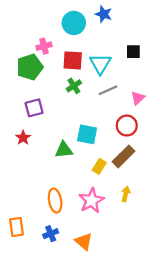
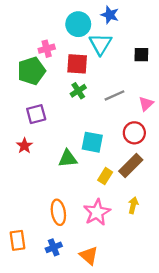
cyan triangle: (100, 64) -> (100, 44), moved

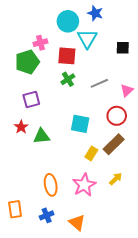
green triangle: (68, 159) -> (41, 136), moved
yellow arrow: (133, 205) -> (116, 179), turned 32

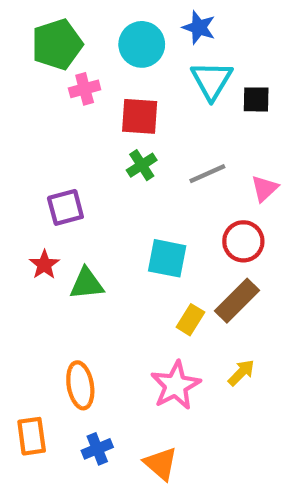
cyan triangle: (87, 39) -> (212, 80), moved
green pentagon: (27, 62) -> (57, 44), moved
orange ellipse: (51, 185) -> (80, 385), moved

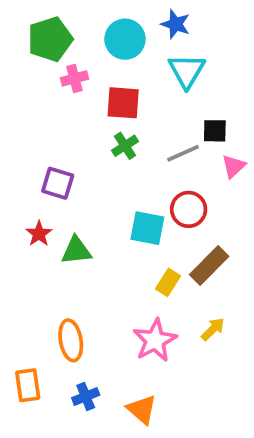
black square: (256, 99) -> (215, 131), moved
purple square: (65, 207) -> (58, 183), turned 32
red circle: (243, 241) -> (189, 209), moved

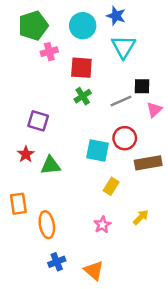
brown rectangle: (209, 266) -> (148, 163), moved, turned 35
pink star: (155, 340) -> (102, 225), size x0.6
orange rectangle: (28, 385) -> (18, 204), moved

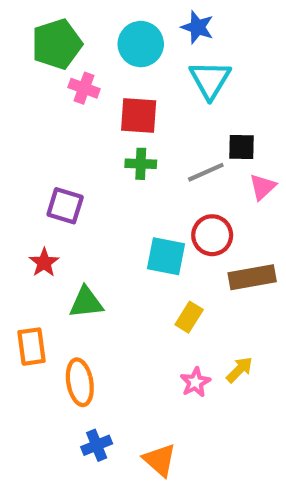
pink cross: (49, 52) -> (84, 88), turned 35
green cross: (83, 96) -> (141, 164), turned 35
green triangle: (51, 165) -> (86, 302), moved
pink star: (102, 225) -> (195, 382), moved

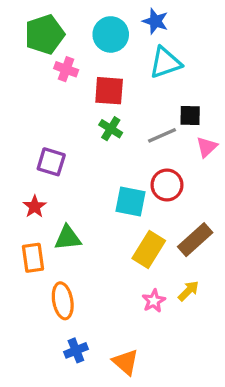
cyan triangle: (210, 80) -> (165, 63), turned 40
green cross: (141, 164) -> (111, 129), turned 30
brown rectangle: (252, 277) -> (195, 240), moved, turned -32
yellow rectangle: (189, 317) -> (149, 250), size x1.5
orange rectangle: (32, 347) -> (33, 258), moved

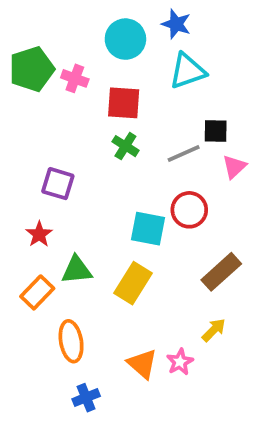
green pentagon: (45, 34) -> (32, 69), moved
yellow rectangle: (149, 250) -> (133, 283), moved
orange rectangle: (33, 258) -> (37, 292), turned 52
pink star: (154, 301) -> (180, 362), moved
orange triangle: (126, 362) -> (142, 364), moved

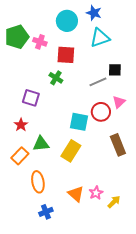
green cross: (125, 146) -> (56, 78), moved
pink triangle: (234, 167) -> (119, 102), moved
brown rectangle: (221, 272) -> (118, 145), turned -70
yellow arrow: (214, 330) -> (114, 202), moved

